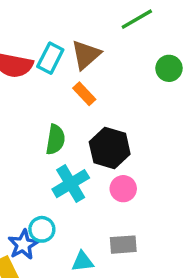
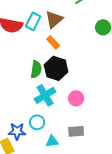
black hexagon: (110, 148) -> (56, 68), moved
cyan circle: (42, 229) -> (37, 122), moved
blue star: (23, 245) -> (17, 131), turned 30

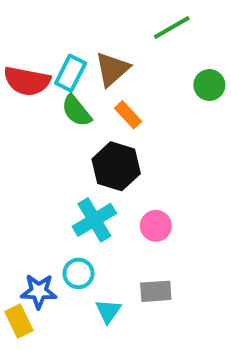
orange rectangle: (53, 42) -> (128, 115), moved
green semicircle: (36, 69) -> (76, 111), moved, turned 132
cyan triangle: (52, 141) -> (108, 311), turned -48

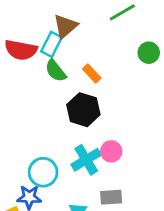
brown triangle: (112, 69) -> (65, 26), moved
cyan cross: (94, 220) -> (86, 160), moved
cyan circle: (78, 273) -> (43, 172), moved, size x1.4

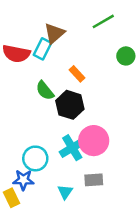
green semicircle: (56, 71) -> (45, 91), moved
pink circle: (111, 151) -> (94, 141), size x1.6

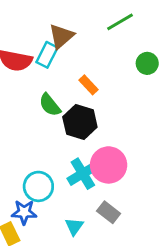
gray rectangle: (94, 180) -> (109, 212), turned 42

